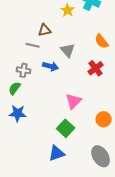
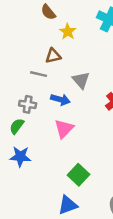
yellow star: (68, 10) -> (68, 32), moved
pink triangle: (74, 101) -> (64, 129), moved

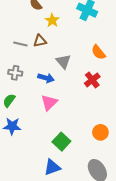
gray line: (39, 74) -> (20, 44), moved
gray cross: (28, 104) -> (15, 73), moved

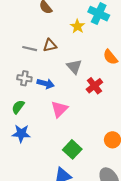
yellow star: (52, 20) -> (77, 26), moved
blue arrow: (46, 78) -> (46, 84), moved
red cross: (92, 80) -> (94, 86), moved

